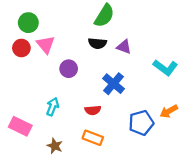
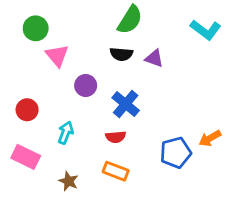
red circle: (21, 48) -> (27, 110), moved
cyan L-shape: (165, 68) -> (206, 30), moved
blue cross: (114, 84) -> (126, 104), moved

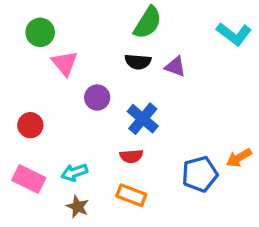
cyan arrow: (66, 133) -> (74, 172), moved, turned -130

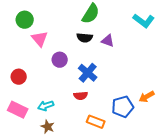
orange rectangle: (131, 195) -> (96, 122), moved

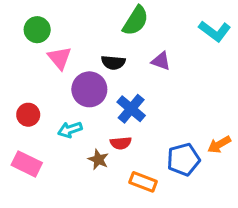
black semicircle: (85, 38) -> (113, 62), moved
purple circle: (60, 60) -> (89, 89), size x1.5
cyan arrow: (46, 106) -> (70, 130), moved
brown star: (48, 127) -> (98, 159), moved

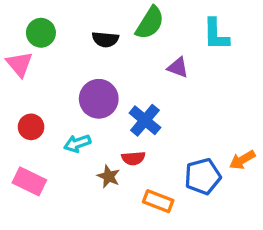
cyan L-shape: (215, 31) -> (216, 34), moved, turned 52
pink triangle: (60, 58) -> (19, 64), moved
black semicircle: (113, 62) -> (105, 39), moved

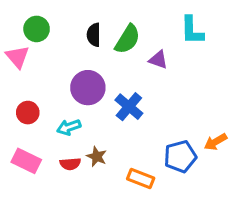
green semicircle: (150, 23) -> (127, 39), moved
black semicircle: (105, 39) -> (94, 35), turned 85
red semicircle: (133, 158) -> (70, 164), moved

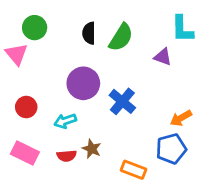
purple triangle: (158, 60) -> (163, 57), moved
orange arrow: (215, 142) -> (181, 118), moved

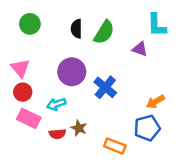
pink triangle: (16, 54) -> (20, 68), moved
pink rectangle: (25, 153) -> (29, 118), moved

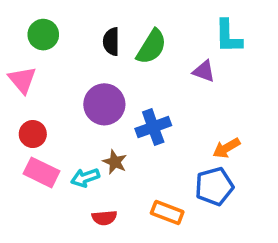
pink triangle: (20, 68) -> (22, 80), moved
blue cross: (105, 87) -> (153, 127), turned 30
cyan arrow: (56, 104) -> (85, 178), moved
brown star: (79, 128) -> (115, 162), moved
red semicircle: (57, 134) -> (104, 218), moved

